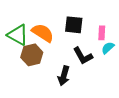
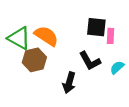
black square: (74, 25) -> (96, 27), moved
cyan semicircle: (108, 48) -> (117, 67), moved

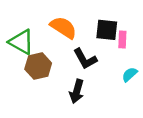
orange semicircle: (46, 36) -> (63, 27), moved
black L-shape: (90, 61) -> (85, 59), moved

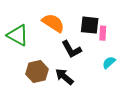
brown hexagon: (38, 66) -> (37, 72), moved
black arrow: (77, 91) -> (64, 77), turned 114

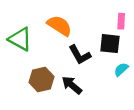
black square: (90, 25) -> (110, 44), moved
pink rectangle: (103, 33) -> (121, 21), moved

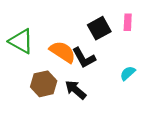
orange semicircle: (59, 26) -> (63, 52), moved
black square: (110, 44) -> (99, 28), moved, turned -35

